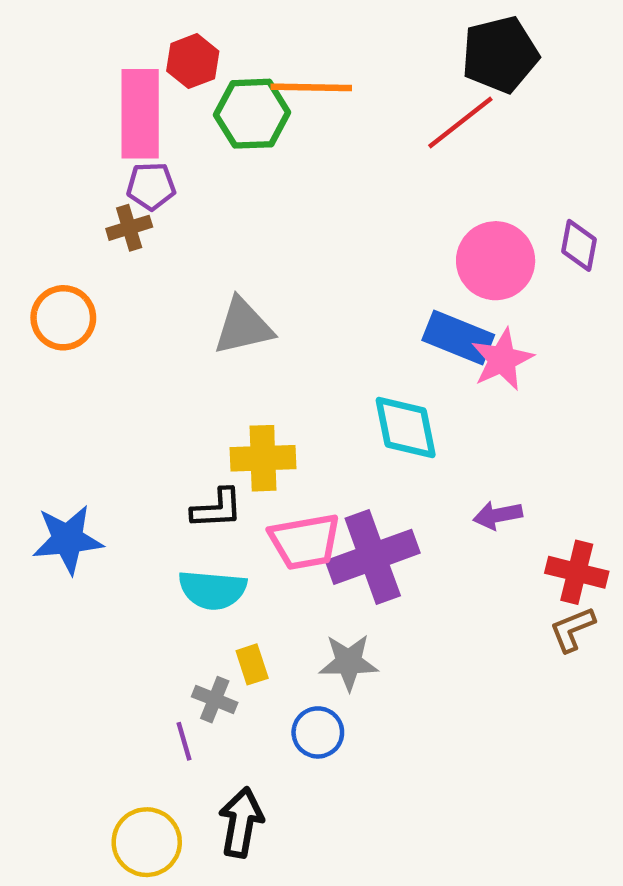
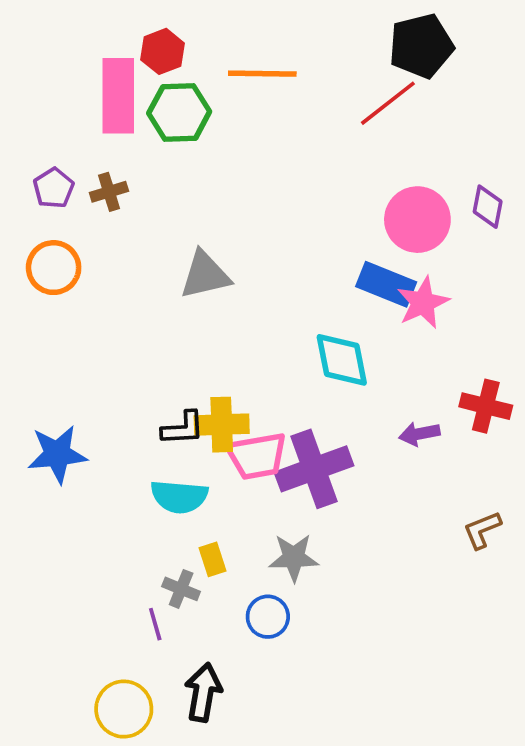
green hexagon: (252, 114) -> (179, 112), moved
purple pentagon: (151, 186) -> (54, 188), moved, turned -30
yellow cross: (263, 458) -> (222, 425), moved
red cross: (577, 572) -> (486, 406), moved

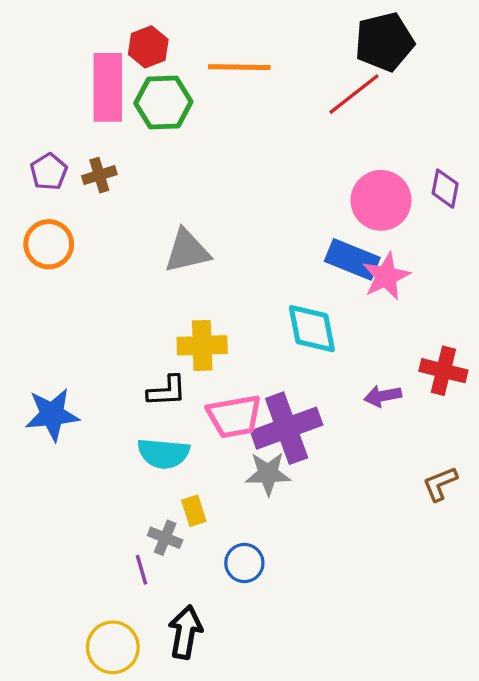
yellow cross: (222, 425) -> (202, 345), moved
gray star: (294, 558) -> (268, 474), moved

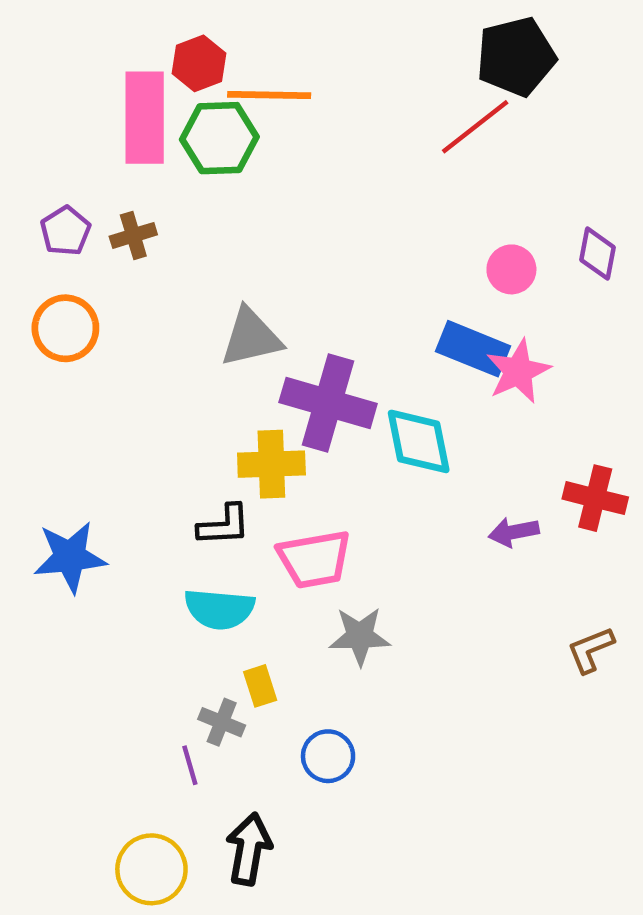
orange line: (239, 67) -> (269, 95), moved
pink circle: (381, 200) -> (511, 269), size x0.6
purple cross: (287, 428) -> (328, 403), moved, turned 36

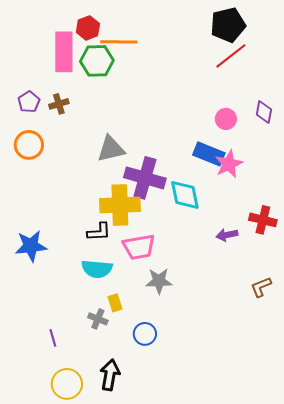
red line: (475, 127) -> (231, 56), moved
yellow cross: (271, 464) -> (120, 205), size x1.4
purple line: (190, 765) -> (53, 338), moved

